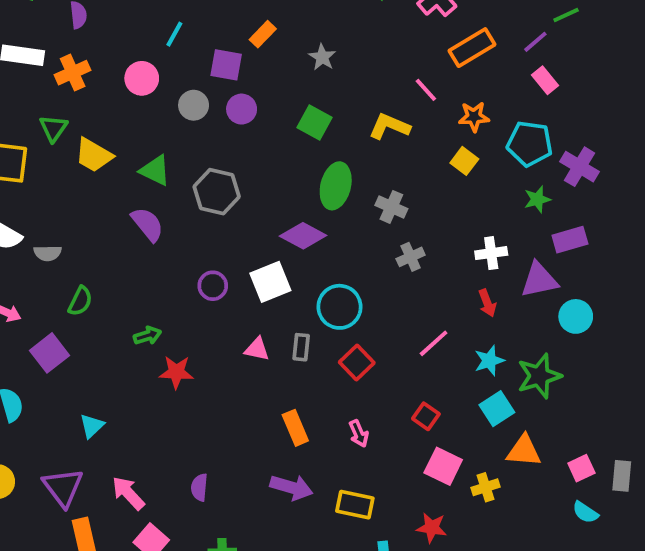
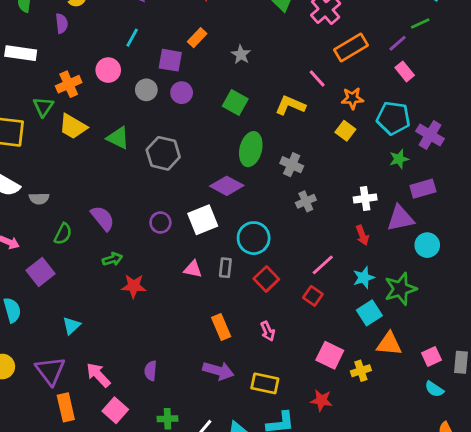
orange cross: (73, 73) -> (69, 84), moved
purple semicircle: (147, 224) -> (103, 218), moved
red square: (426, 416) -> (313, 296), moved

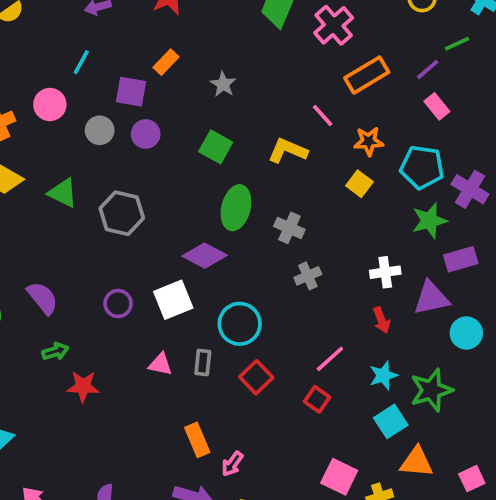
green star: (399, 159) -> (429, 221), size x1.4
pink arrow: (268, 331) -> (232, 464), moved, turned 60

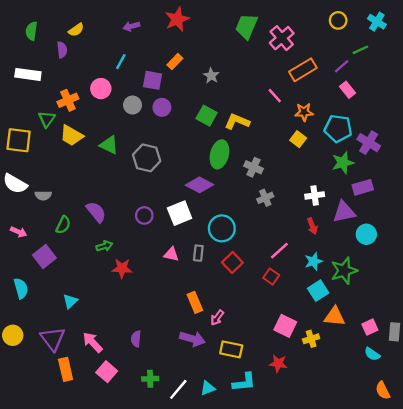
yellow L-shape: (288, 151) -> (237, 121), moved

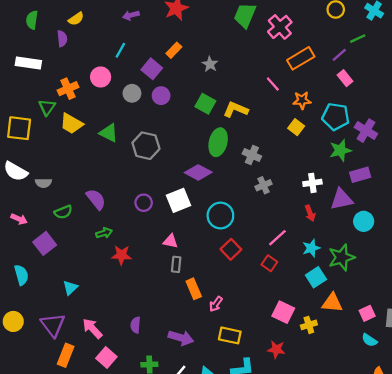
purple square: (152, 80) -> (152, 69), turned 30
green semicircle: (63, 225) -> (63, 212), turned 42
gray rectangle: (198, 253) -> (176, 264), moved
purple arrow: (192, 339) -> (181, 338), moved
orange rectangle: (66, 369) -> (66, 355), turned 35

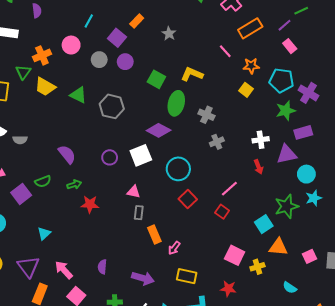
green square: (205, 104) -> (156, 79), moved
green semicircle: (63, 212) -> (43, 181), moved
cyan star: (311, 248) -> (314, 198), moved
cyan semicircle: (369, 340) -> (290, 288), moved

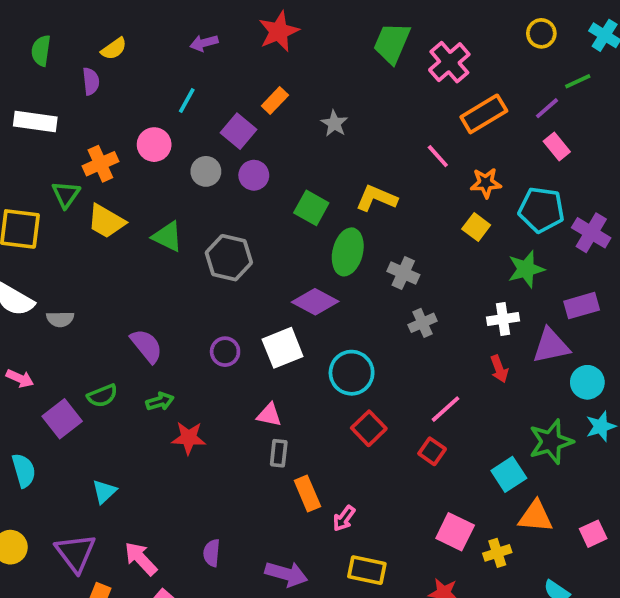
green star: (286, 111) -> (526, 269), moved

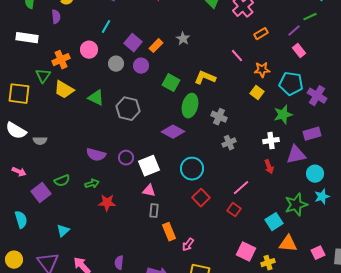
orange rectangle: (275, 100) -> (156, 46), moved
orange rectangle: (484, 114) -> (261, 34), size x0.6
purple semicircle: (146, 346) -> (96, 155), moved, turned 144
white square: (283, 348) -> (149, 166), moved

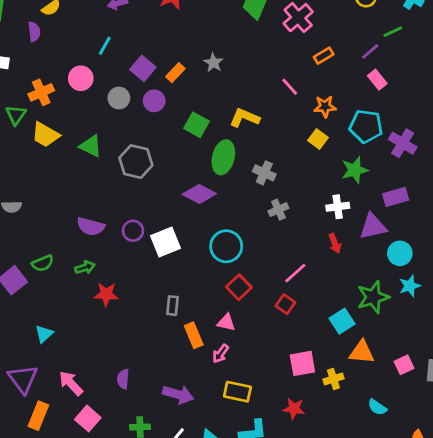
pink triangle: (149, 191) -> (226, 323), moved
pink square: (246, 252) -> (302, 363), turned -36

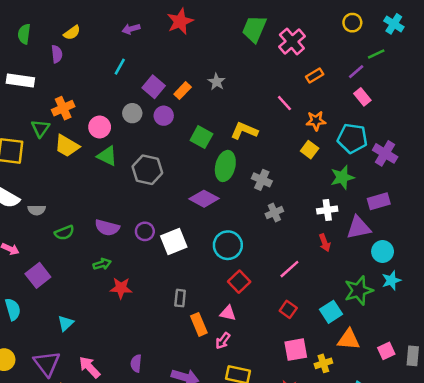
pink circle: (81, 78) -> (100, 127), moved
green semicircle: (43, 263) -> (64, 233), moved
red square: (285, 304) -> (288, 309), moved

